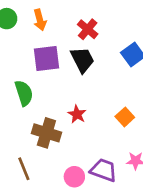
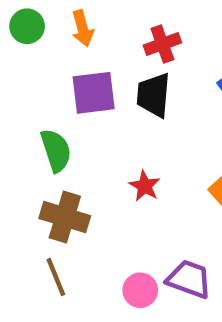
red cross: (88, 29) -> (162, 44), turned 30
black trapezoid: (82, 60) -> (154, 95), turned -148
brown cross: (46, 133) -> (65, 217), moved

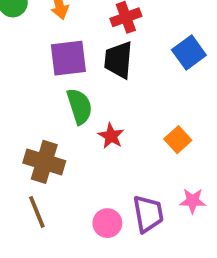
green semicircle: (56, 150) -> (80, 106), moved
purple trapezoid: (189, 279) -> (148, 214), turned 60

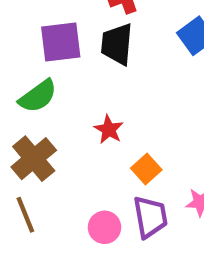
green semicircle: (80, 106) -> (38, 96), moved, turned 72
orange square: (178, 140) -> (146, 169), moved
brown cross: (44, 162) -> (34, 159), turned 33

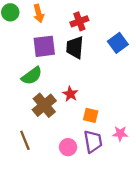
brown cross: (34, 159) -> (44, 105), moved
orange square: (146, 169) -> (91, 115), turned -35

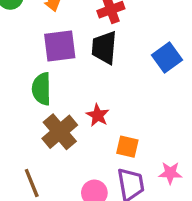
blue square: (118, 43) -> (167, 58), moved
green semicircle: (32, 76) -> (42, 89), turned 125

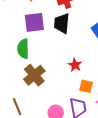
red star: (98, 115) -> (75, 65), moved
orange square: (127, 147) -> (86, 86), moved

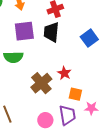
green semicircle: (23, 49) -> (13, 57), turned -90
brown cross: (34, 75) -> (41, 83), moved

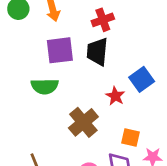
blue square: (89, 38) -> (142, 79), moved
red star: (64, 73) -> (115, 96), moved

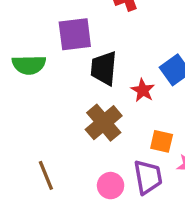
black trapezoid: (97, 52) -> (104, 68), moved
green semicircle: (45, 86) -> (29, 65), moved

